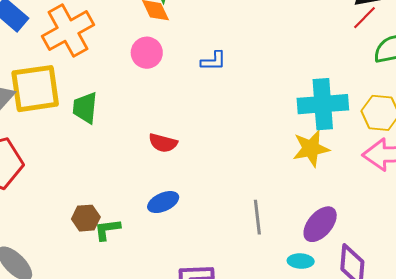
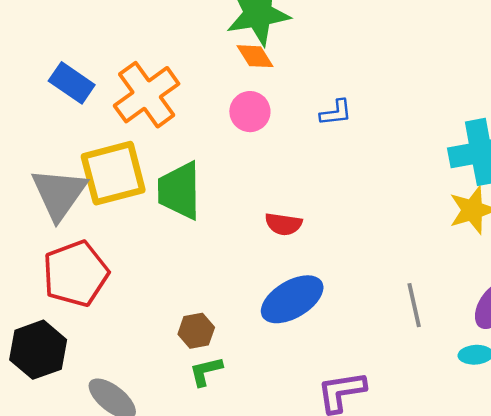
green trapezoid: (85, 108) -> (179, 191), size x1.4
blue ellipse: (163, 202) -> (292, 299), size x1.6
green L-shape: (107, 229) -> (206, 371), moved

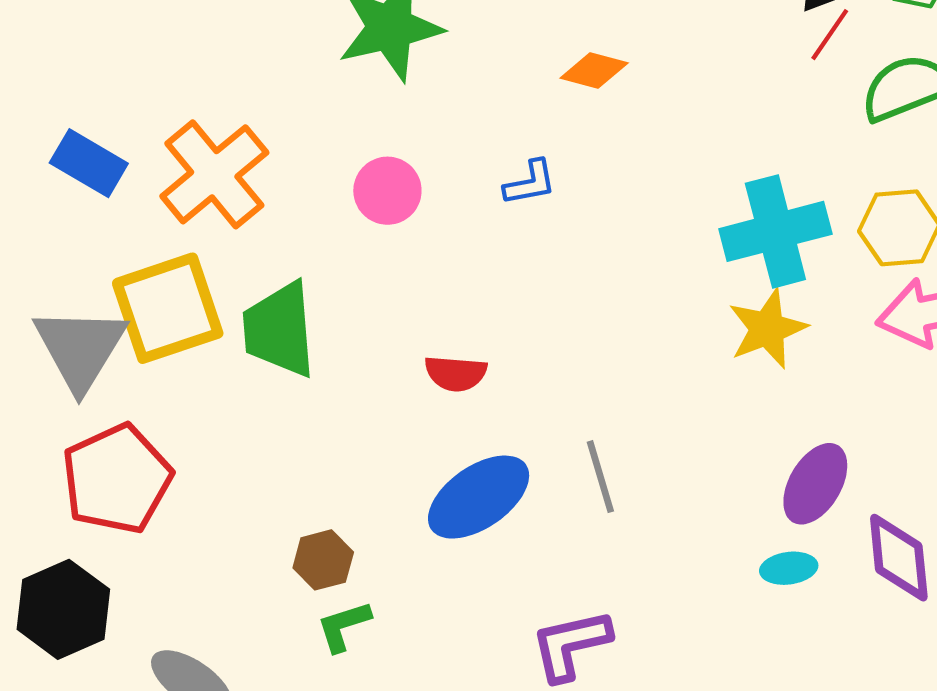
orange diamond: (255, 56) -> (594, 70), moved, turned -39
gray line: (414, 305) -> (600, 477), moved

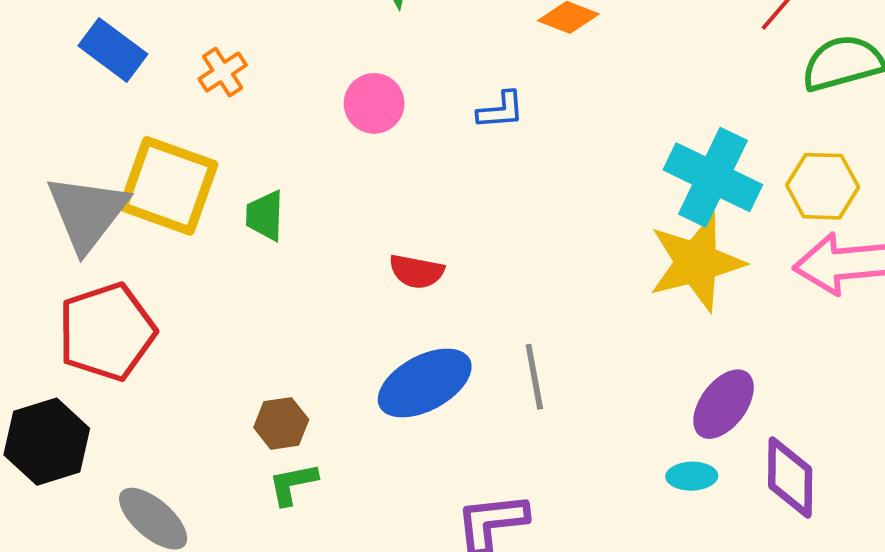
orange cross: (214, 174) -> (223, 72), size x0.5
cyan cross: (775, 231) -> (713, 177), turned 34
yellow square: (168, 308) -> (168, 186), turned 32
yellow star: (767, 329) -> (696, 262), size x1.4
green trapezoid: (279, 330) -> (265, 216), size x0.6

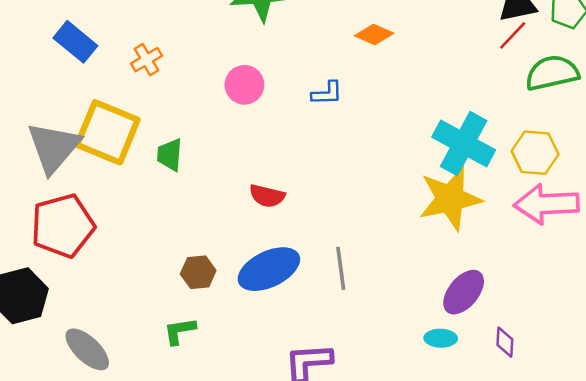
brown hexagon: (281, 423) -> (198, 272), moved
purple diamond: (790, 478) -> (505, 342), size x0.6

